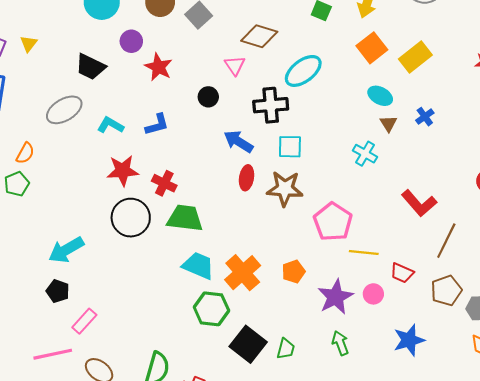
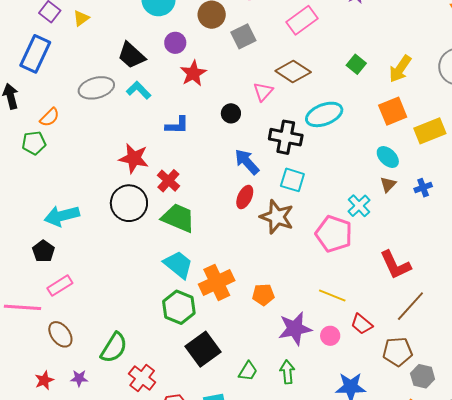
cyan L-shape: (110, 125) -> (139, 90), moved
pink pentagon: (333, 222) -> (334, 234), moved, turned -30
green trapezoid: (286, 349) -> (248, 371), moved

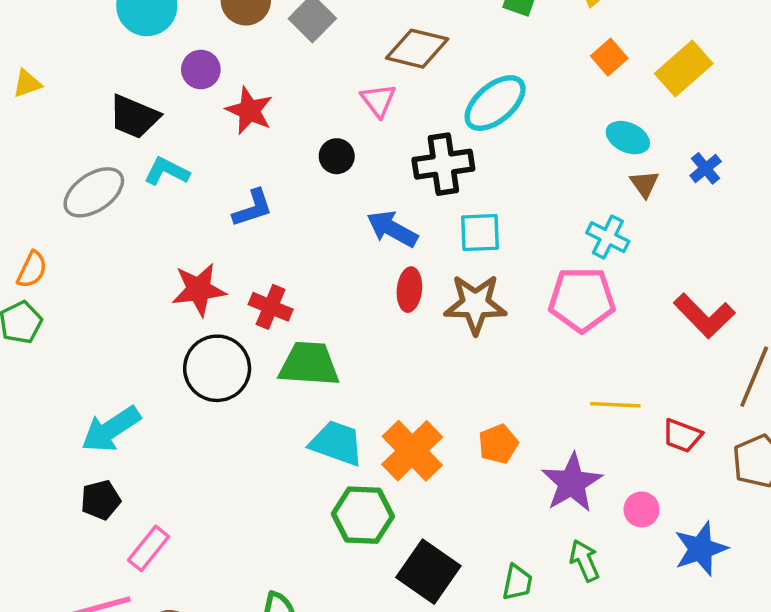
yellow triangle: (81, 18) -> (27, 83), turned 36
orange square: (393, 111) -> (609, 57), size x0.7
black pentagon: (43, 251) -> (101, 500), turned -30
pink circle: (330, 336) -> (642, 509), moved

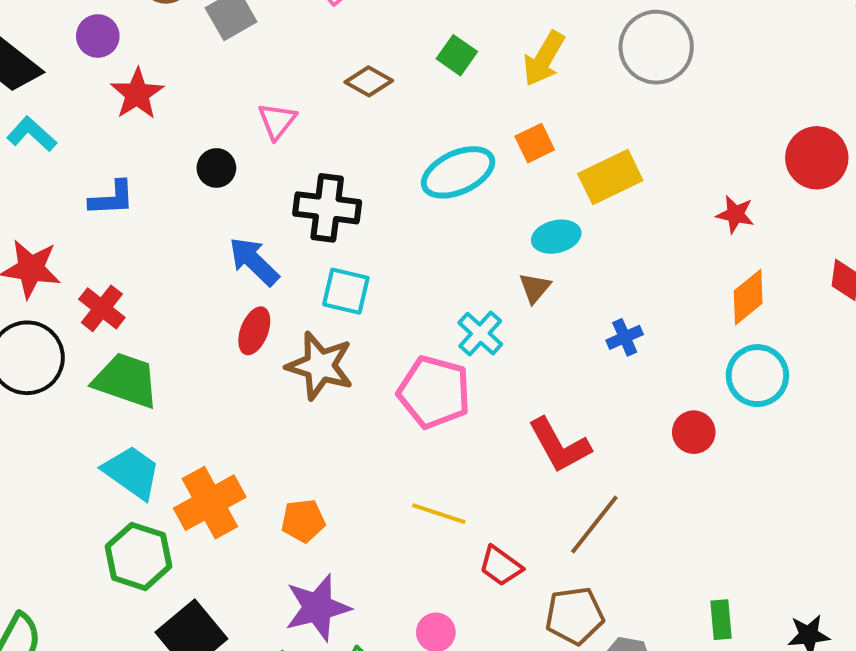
brown diamond: (417, 49) -> (369, 81), moved, size x0.7
cyan ellipse: (495, 103) -> (458, 172), moved
cyan ellipse: (628, 138) -> (556, 237), moved, turned -54
blue cross: (706, 168) -> (625, 337), moved
purple star: (572, 483) -> (317, 608), moved

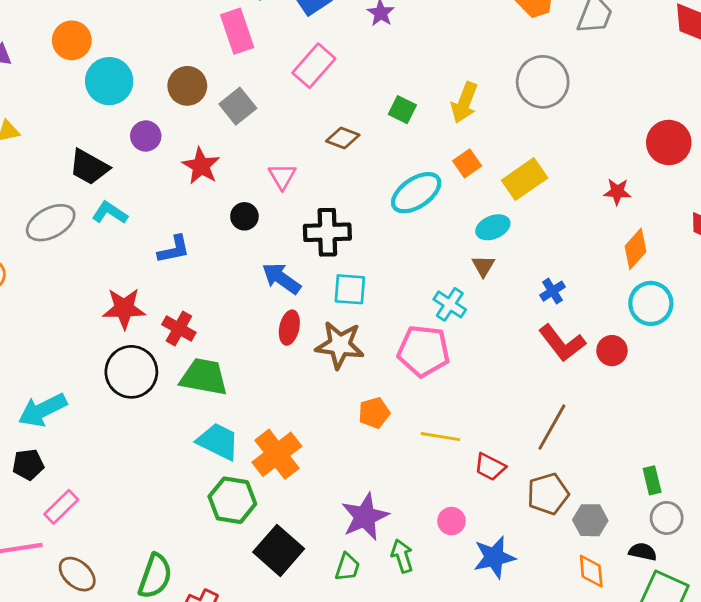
red star: (137, 94) -> (201, 166), moved
red L-shape: (559, 445) -> (562, 343), moved
orange pentagon: (303, 521) -> (374, 413), moved

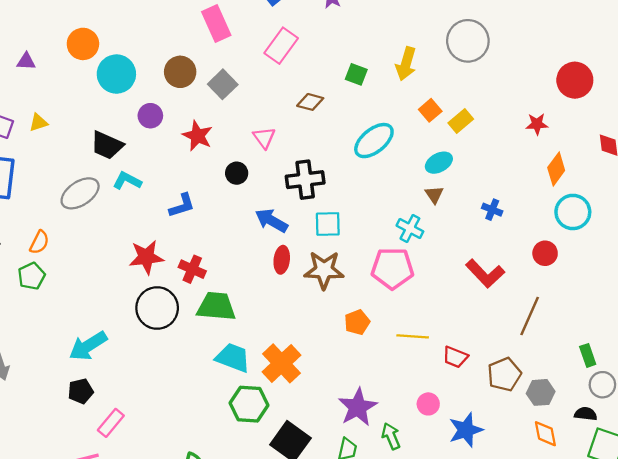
orange square: (467, 163) -> (430, 110), moved
yellow rectangle: (525, 179) -> (461, 121), size x0.7
blue cross: (553, 291) -> (492, 210), turned -30
red L-shape: (562, 343) -> (485, 274), moved
brown line: (552, 427) -> (530, 316), moved

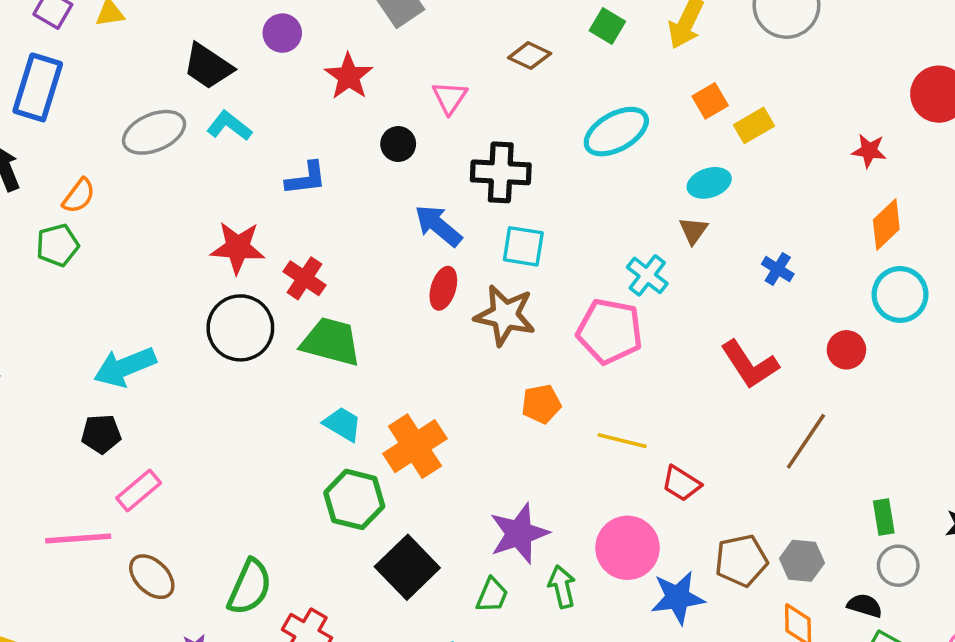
cyan trapezoid: (233, 358) -> (342, 424), size x0.7
brown pentagon: (504, 374) -> (741, 560), moved
pink circle: (428, 404) -> (627, 548), size x1.8

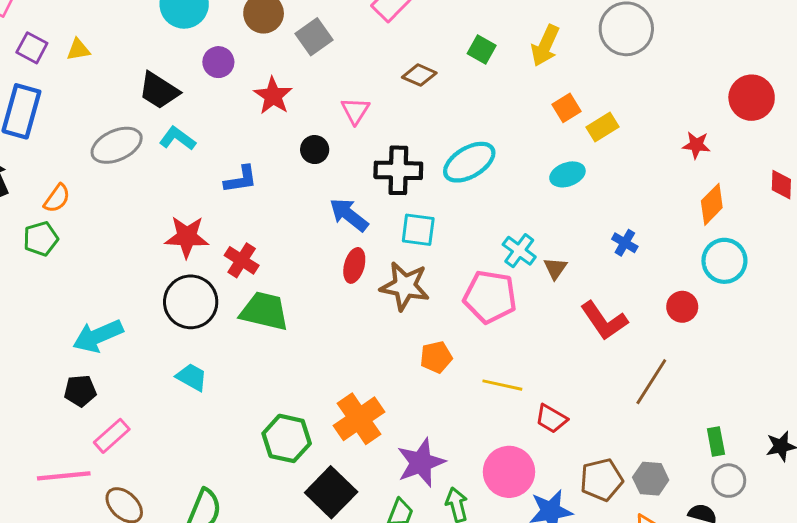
cyan ellipse: (616, 132) -> (469, 162), moved
brown triangle: (693, 231) -> (555, 268), moved
cyan trapezoid: (342, 424) -> (192, 377), moved
orange cross: (415, 446) -> (359, 419), moved

